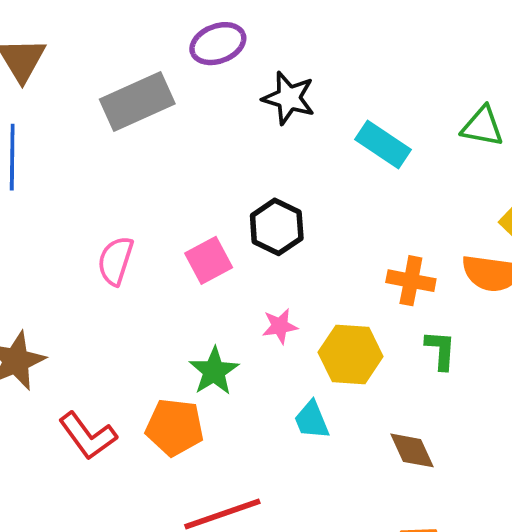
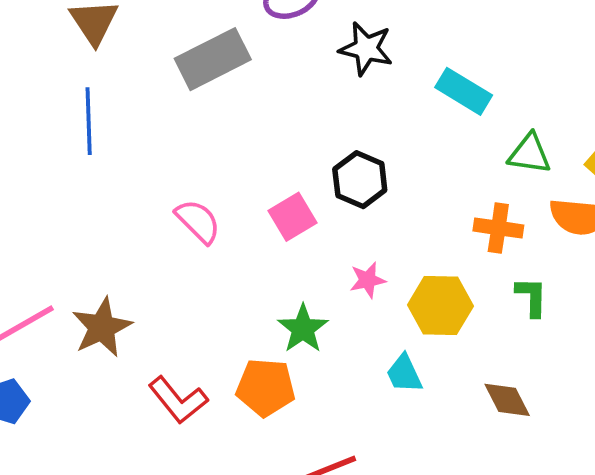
green triangle: (482, 126) -> (530, 154), moved
pink semicircle: (115, 261) -> (198, 221), turned 120

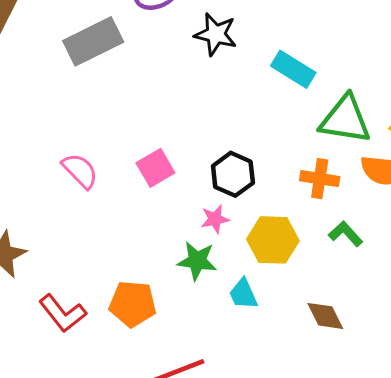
green triangle: (530, 154) -> (345, 120), size x1.5
black hexagon: (360, 180) -> (233, 174), moved
green L-shape: (532, 297) -> (346, 234), turned -44
green star: (303, 329) -> (197, 261), moved, turned -30

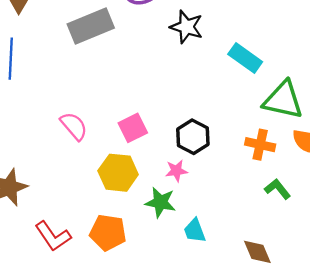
yellow hexagon: (273, 240) -> (118, 173), moved

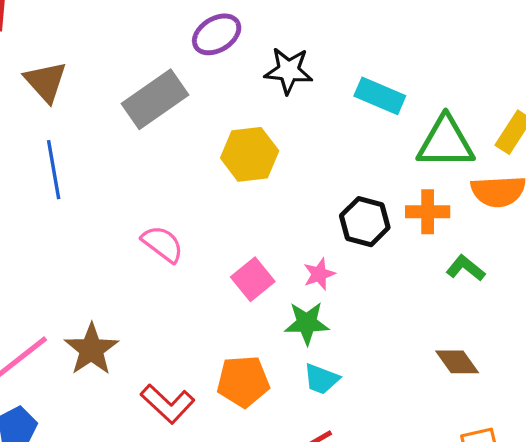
pink square: (133, 128) -> (253, 279), moved
black hexagon: (193, 137) -> (365, 222), moved
yellow hexagon: (118, 173) -> (250, 154), moved
cyan trapezoid: (195, 231) -> (321, 379), moved, turned -36

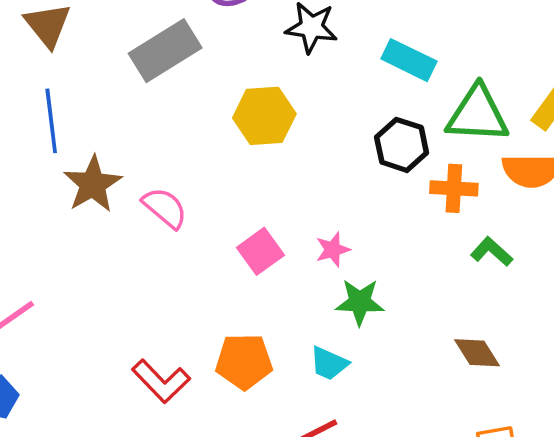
black hexagon: (365, 222) -> (402, 145), moved
green star: (307, 323) -> (360, 302), moved
brown star: (91, 349) -> (93, 184), moved

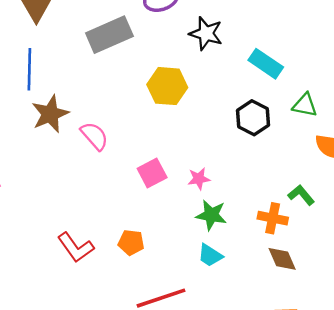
green triangle: (477, 114) -> (305, 105), size x0.6
orange cross: (454, 188) -> (273, 218), moved
orange pentagon: (244, 361) -> (131, 242), size x0.7
cyan trapezoid: (329, 363) -> (210, 255), moved

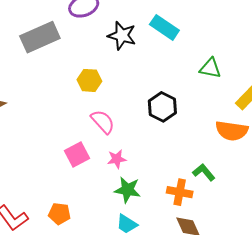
cyan rectangle: (266, 64) -> (164, 27), moved
yellow hexagon: (167, 86) -> (89, 80), size x0.7
green triangle: (305, 105) -> (210, 68), moved
pink semicircle: (94, 136) -> (103, 122), moved

